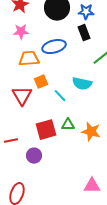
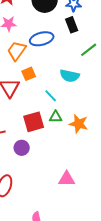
orange trapezoid: (29, 59) -> (17, 51), turned -50
cyan line: (60, 96) -> (51, 96), moved
pink triangle: (92, 186) -> (67, 179), moved

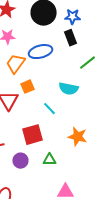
green triangle: (56, 117) -> (50, 160), moved

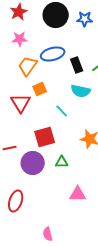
black rectangle: (70, 38) -> (77, 65), moved
purple circle: (20, 161) -> (33, 163), size x1.5

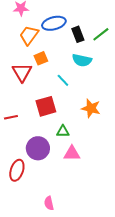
purple circle: (33, 163) -> (38, 148), moved
pink triangle: (78, 194) -> (72, 153), moved

